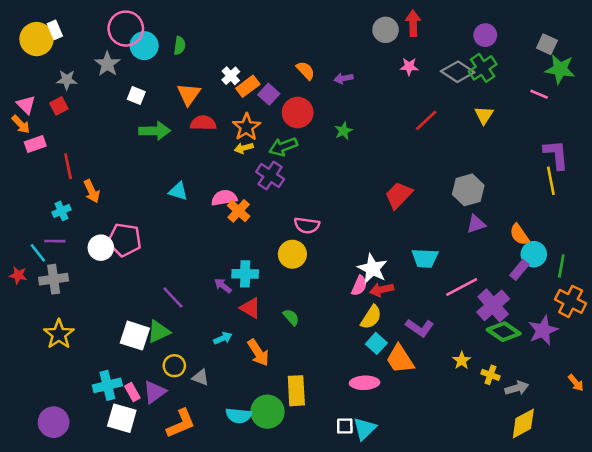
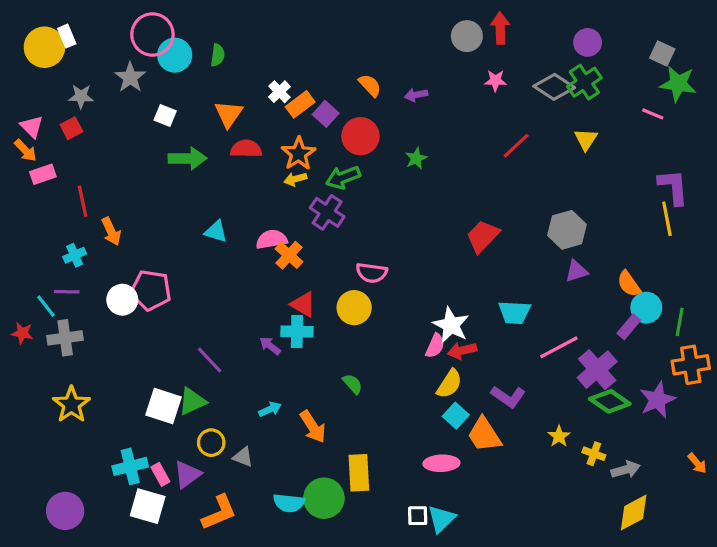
orange cross: (571, 301) -> (691, 365), turned -36
red triangle: (250, 308) -> (303, 304), moved

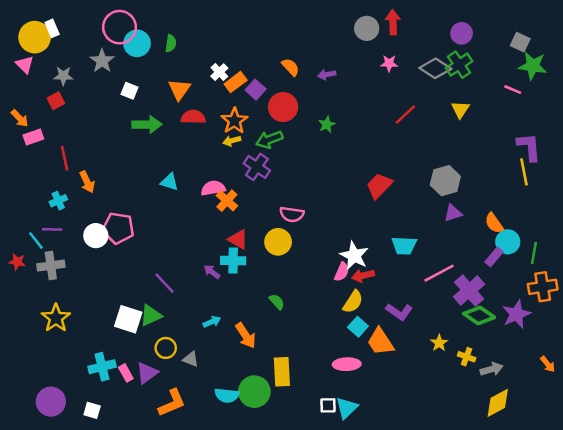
pink triangle: (32, 127) -> (25, 65), moved
white square: (148, 506) -> (92, 410), moved, size x0.6

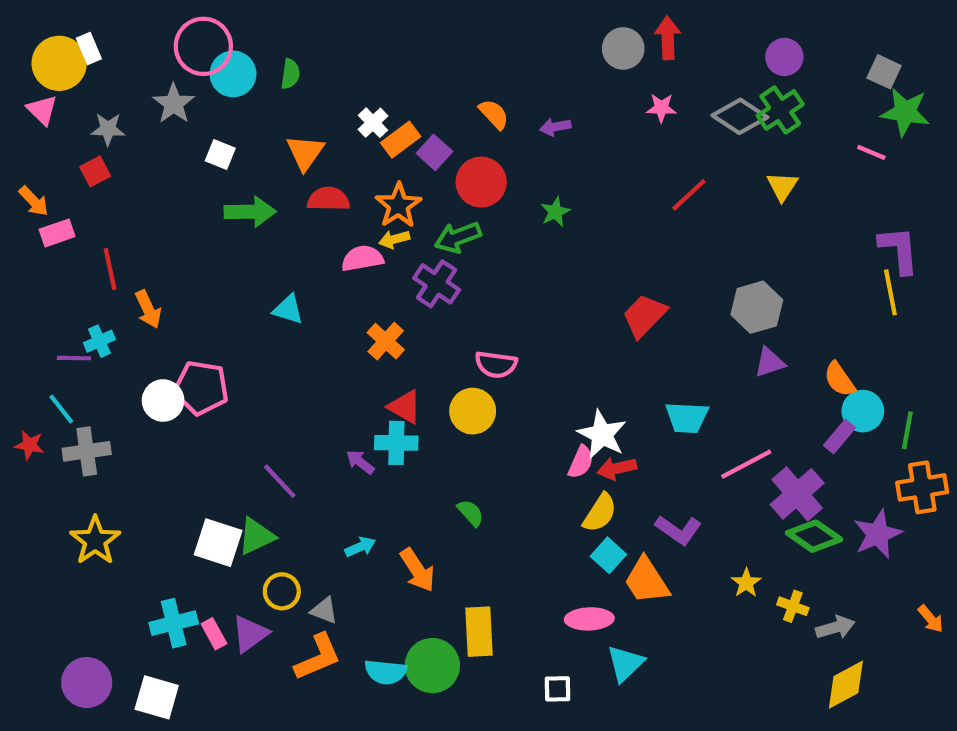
pink semicircle: (213, 188) -> (362, 258), moved
purple line: (52, 229) -> (74, 358), moved
orange L-shape: (172, 403) -> (318, 657), moved
cyan triangle: (347, 408) -> (625, 663), moved
white square: (92, 410) -> (157, 697), size x1.5

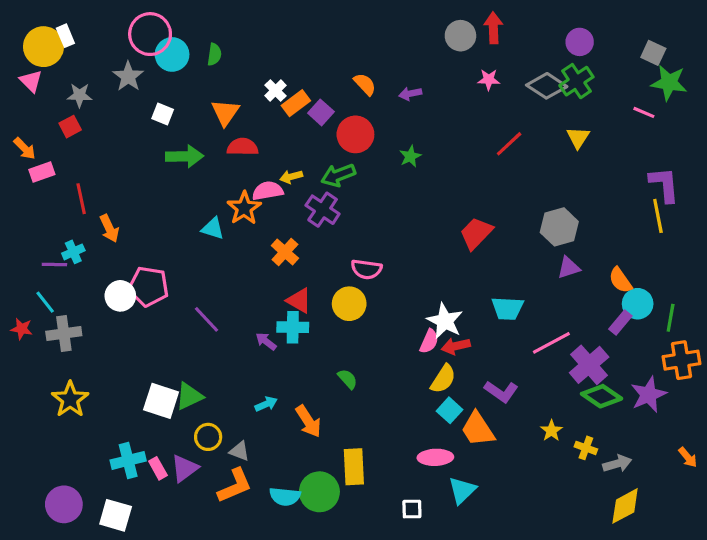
orange star: (398, 205) -> (244, 208), moved
purple line: (280, 481) -> (207, 319), moved

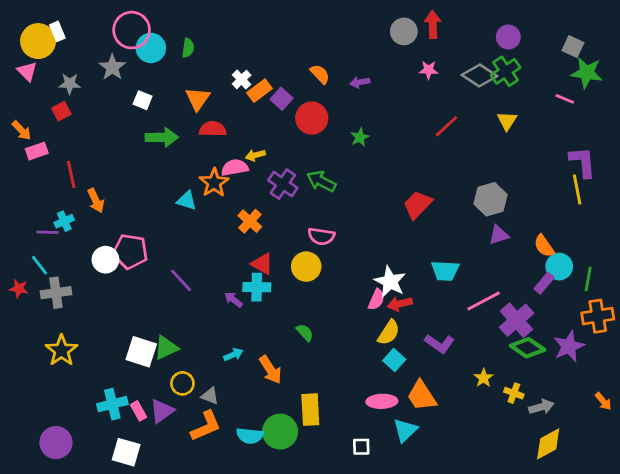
green arrow: (338, 175) -> (321, 181), moved, turned 48
orange trapezoid: (478, 429) -> (422, 396), moved
white square: (116, 515) -> (126, 452), moved

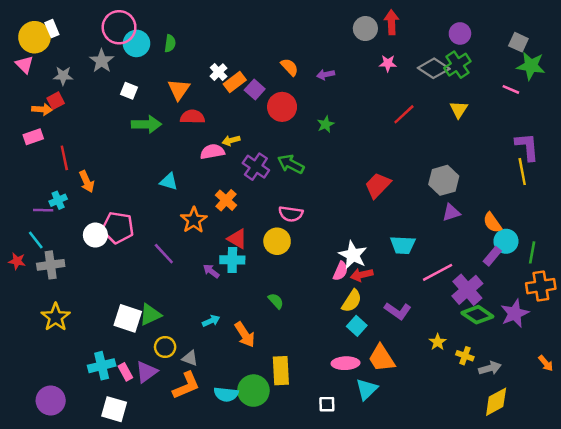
orange arrow: (22, 130) -> (42, 109), moved, turned -42
orange star: (214, 183) -> (194, 220), moved

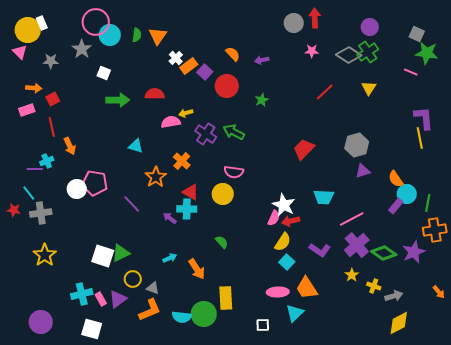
orange triangle: (179, 89) -> (158, 36), moved
red square: (56, 101) -> (53, 99), moved
purple cross: (467, 290) -> (357, 245), moved

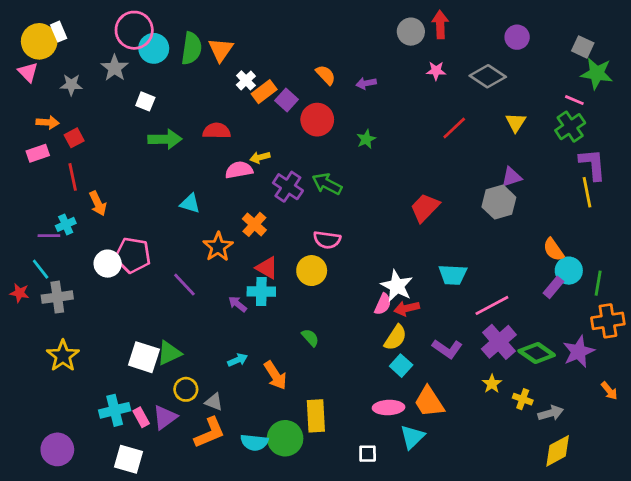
green semicircle: (137, 35) -> (191, 48), size x1.6
green cross: (368, 52) -> (570, 127), moved
purple triangle: (363, 171) -> (511, 177), moved
orange arrow: (439, 292) -> (609, 391), moved

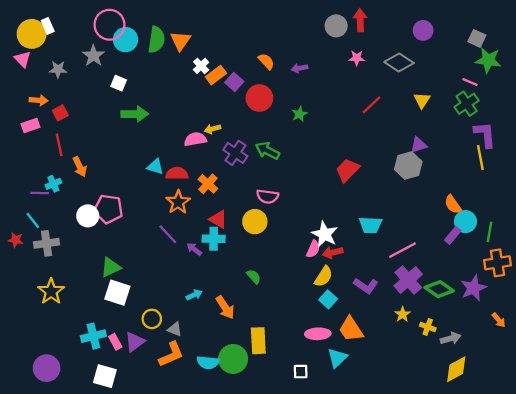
red semicircle: (217, 131) -> (177, 174), moved
purple line: (184, 285) -> (168, 234), moved
green triangle: (169, 353) -> (111, 267), moved

